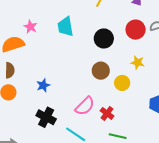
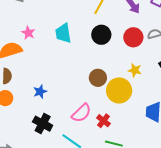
black circle: (104, 38) -> (101, 35), moved
yellow circle: (122, 83) -> (119, 90), size x1.6

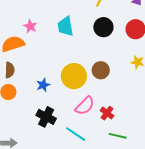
yellow circle: (119, 90) -> (74, 76), moved

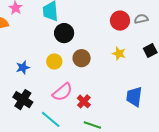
black circle: (103, 27) -> (64, 33), moved
yellow circle: (74, 76) -> (54, 61), size x0.6

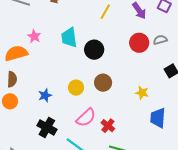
black circle: (64, 33) -> (94, 50), moved
yellow star: (119, 54) -> (142, 93), moved

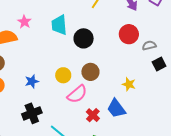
gray semicircle: (160, 40) -> (149, 45), moved
pink semicircle: (86, 118) -> (77, 94), moved
blue trapezoid: (158, 118) -> (116, 109), moved, turned -45
black cross: (47, 127) -> (32, 113), turned 36

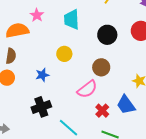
black circle: (84, 38) -> (107, 35), moved
yellow circle: (63, 75) -> (64, 54), moved

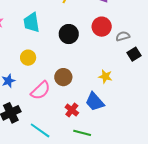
brown circle: (101, 67) -> (63, 77), moved
pink semicircle: (87, 89) -> (41, 90), moved

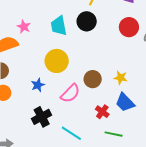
black circle: (69, 34) -> (87, 21), moved
yellow circle: (28, 58) -> (57, 61), size x1.5
yellow star: (105, 77) -> (121, 78), moved

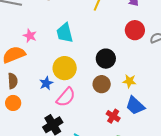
black circle: (87, 21) -> (106, 59), moved
blue star: (38, 85) -> (46, 83), moved
pink semicircle: (70, 93) -> (66, 97), moved

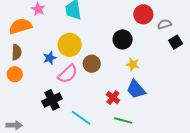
black circle: (106, 59) -> (123, 39), moved
brown circle: (102, 84) -> (92, 64), moved

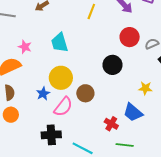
yellow star: (133, 64) -> (145, 88), moved
black cross: (52, 100) -> (51, 135), turned 30

